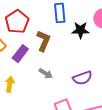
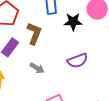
purple semicircle: (82, 78) -> (77, 61), moved

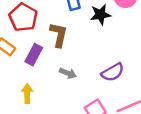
purple semicircle: (77, 61) -> (113, 72), moved

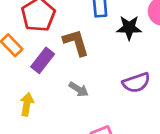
brown L-shape: (59, 35) -> (76, 42), turned -40
purple semicircle: (113, 72) -> (136, 83), moved

